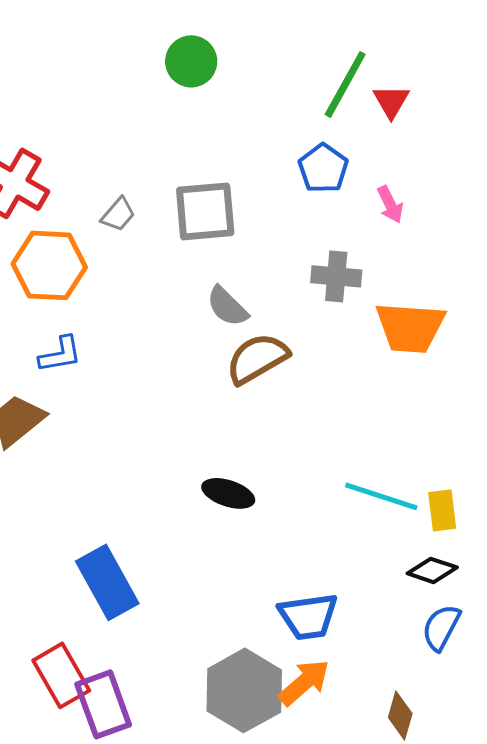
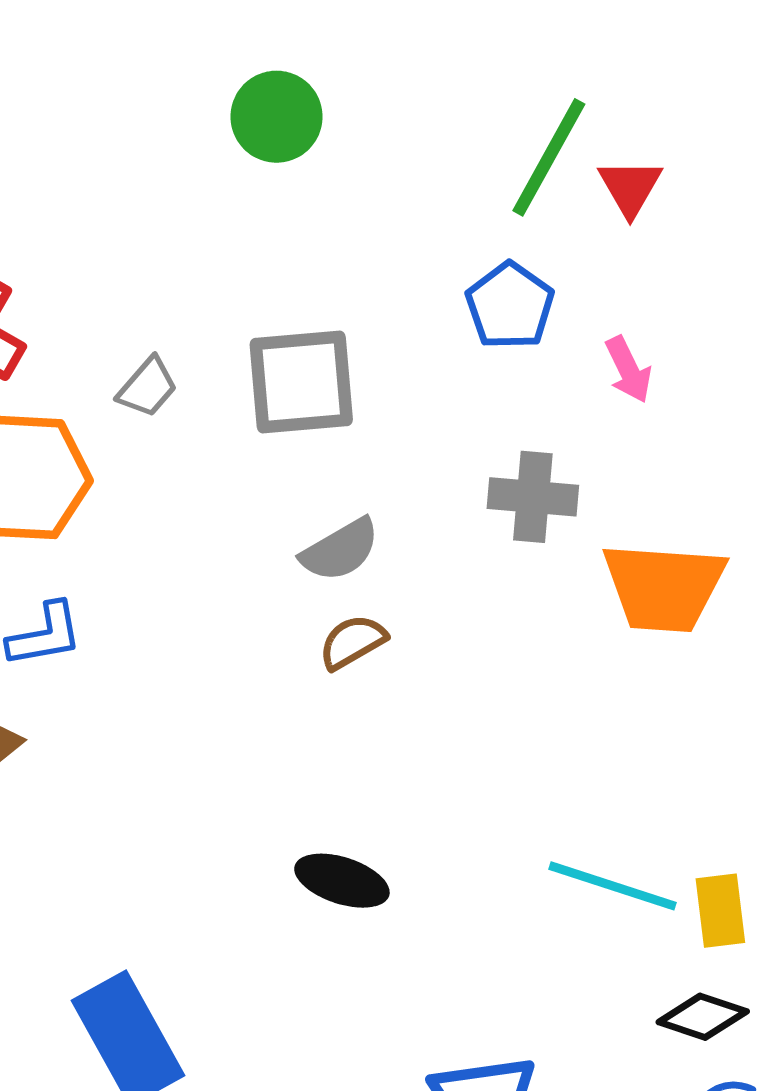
gray semicircle: (227, 306) -> (340, 550), turned -75
brown semicircle: (257, 358) -> (353, 642), moved, size x0.6

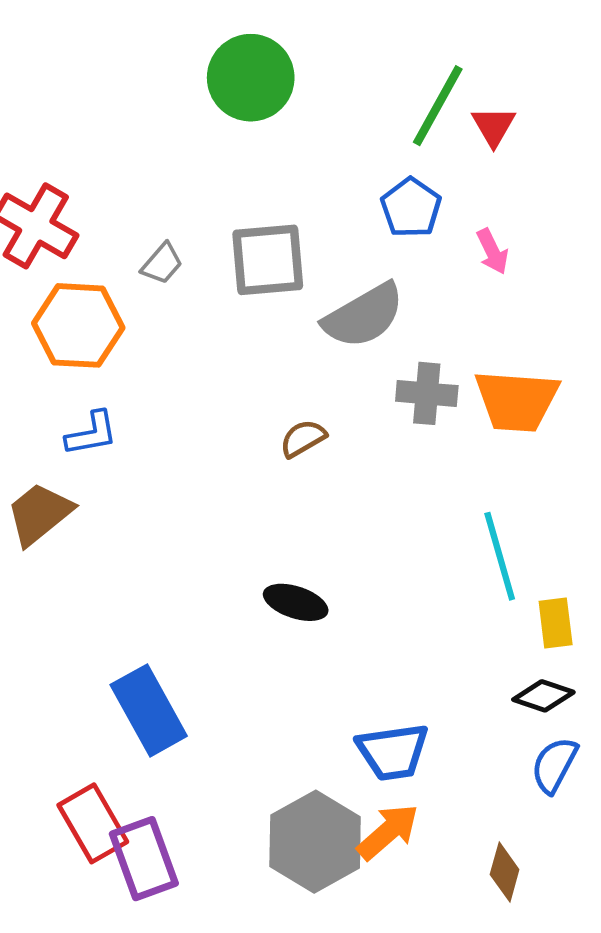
green circle: (277, 117) -> (251, 78), size x1.4
gray cross: (533, 497) -> (427, 393), moved
gray semicircle: (340, 550) -> (364, 316), moved, size x1.5
cyan line: (612, 886) -> (500, 556), moved, turned 56

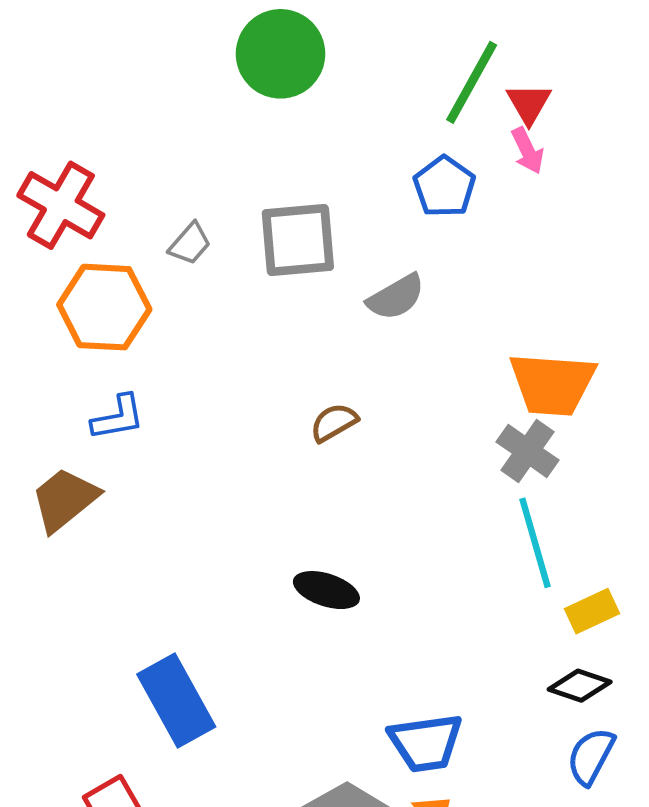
pink arrow: (492, 251) -> (528, 151), moved
gray semicircle: (364, 316) -> (396, 297), size x0.7
gray cross: (427, 393) -> (528, 451), moved, turned 30
yellow rectangle: (556, 623) -> (592, 611), turned 72

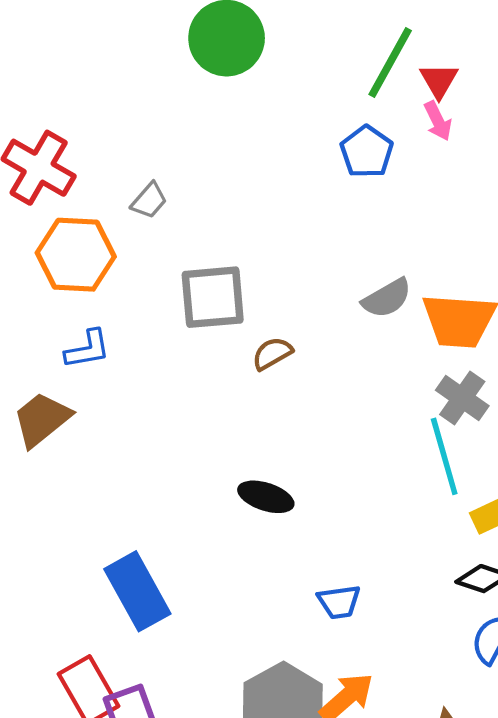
gray square: (298, 240) -> (213, 297), moved
gray semicircle: (396, 297) -> (387, 298), moved
gray cross: (528, 451) -> (462, 398), moved
blue trapezoid: (426, 743) -> (339, 602), moved, size x0.7

